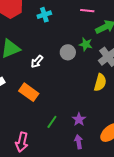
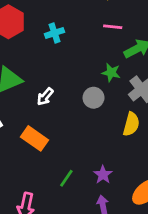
gray circle: (68, 52) -> (94, 98), moved

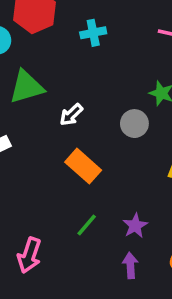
orange rectangle: (35, 138) -> (83, 166), moved

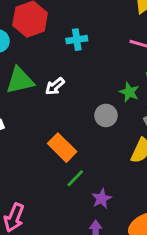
white arrow: (71, 115) -> (55, 86), moved
green line: (87, 225) -> (75, 178), moved

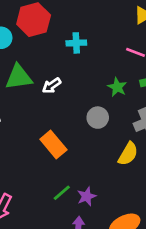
green star: (129, 92) -> (117, 87), moved
green line: (75, 178) -> (62, 193), moved

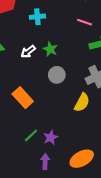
white arrow: (52, 86) -> (28, 52), moved
green star: (117, 87) -> (50, 49), moved

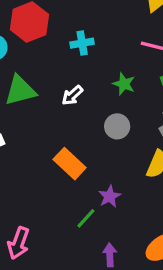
green star: (50, 49) -> (124, 84), moved
purple star: (51, 137) -> (110, 196), moved

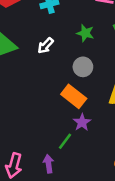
orange rectangle: (70, 164) -> (74, 96), moved
purple arrow: (110, 255) -> (48, 164), moved

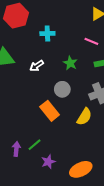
purple star: (82, 122) -> (48, 162), moved
purple arrow: (48, 164) -> (16, 149), moved

